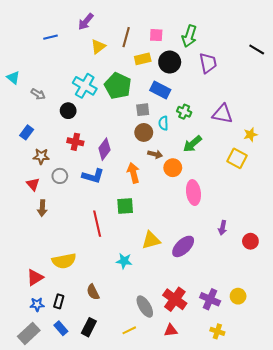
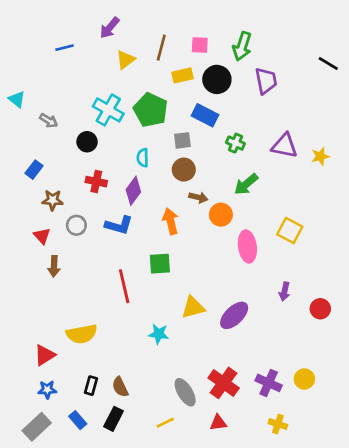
cyan semicircle: (163, 123) -> (143, 158), moved
yellow star: (250, 135) -> (320, 156), moved
yellow square: (237, 158) -> (290, 231), moved
brown semicircle: (93, 292) -> (120, 387), moved
black rectangle: (59, 301) -> (91, 386), moved

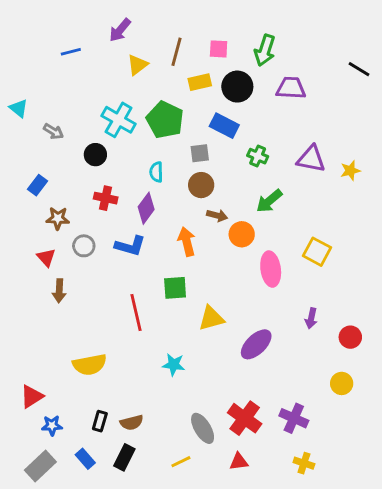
purple trapezoid: (266, 81) -> (291, 88), turned -76
yellow triangle: (193, 307) -> (211, 318), moved
red triangle: (45, 355) -> (32, 396), moved
yellow circle: (304, 379) -> (342, 383), moved
brown semicircle: (120, 387) -> (132, 423), turned -78

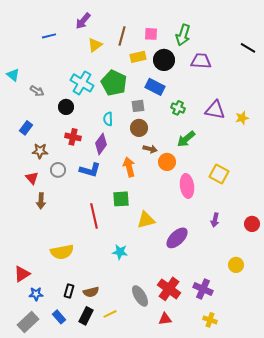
red circle: (350, 337) -> (252, 224), moved
yellow line: (181, 462) -> (110, 314), moved

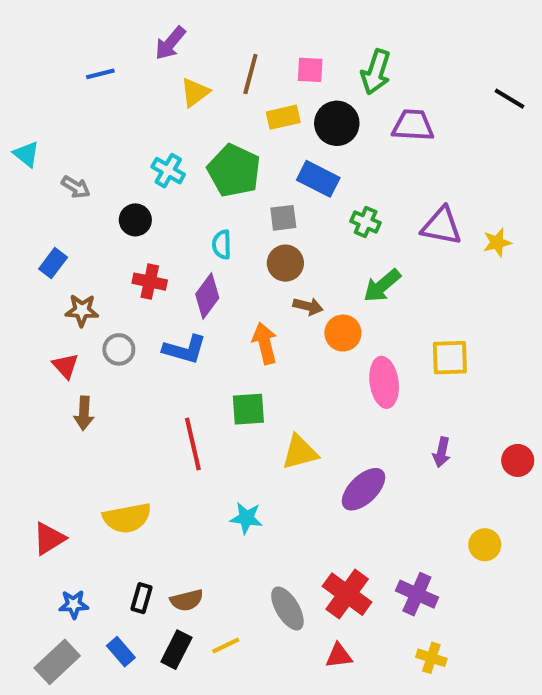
cyan cross: (82, 83) -> (168, 171), size x0.7
yellow square: (219, 174) -> (450, 358), turned -30
red triangle: (22, 274) -> (49, 539), moved

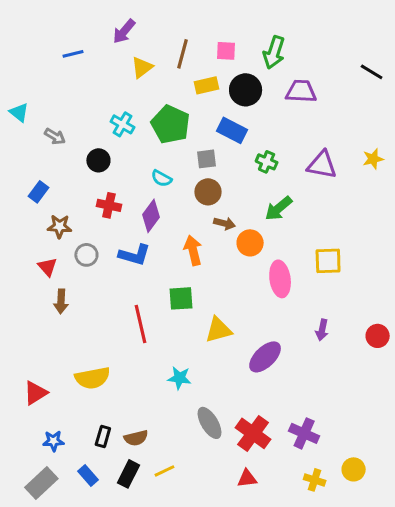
yellow star: (497, 243) -> (373, 159), moved
cyan semicircle: (222, 245) -> (161, 178), turned -60
yellow circle: (485, 545) -> (354, 469), moved
gray ellipse: (287, 608) -> (210, 423), moved

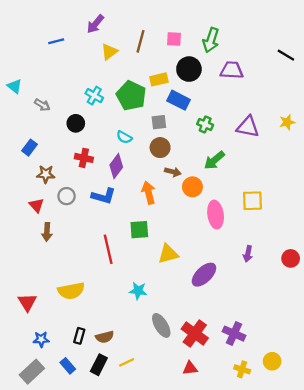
yellow rectangle: (207, 85) -> (159, 79), moved
red triangle: (35, 393) -> (27, 302), turned -30

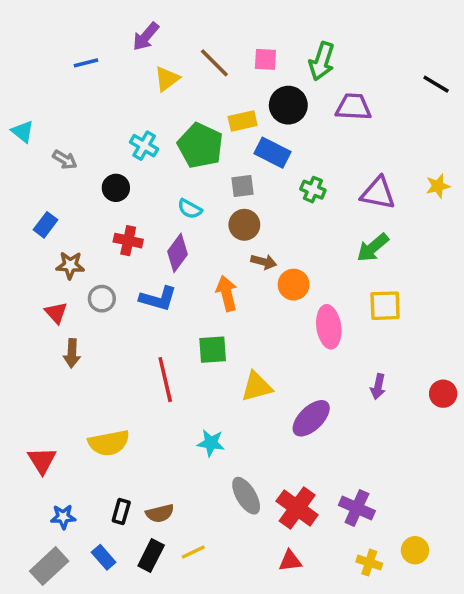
brown line: (140, 41) -> (214, 63), turned -60
green arrow: (214, 160) -> (373, 248), moved

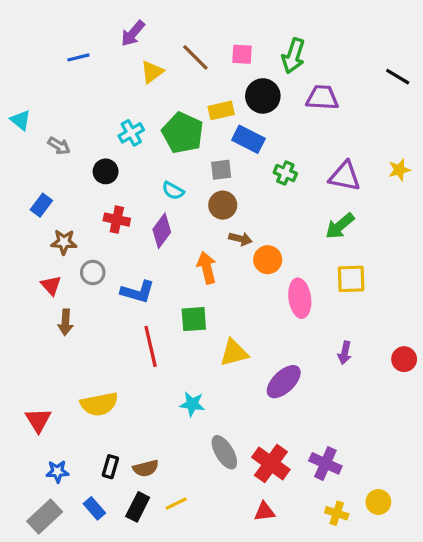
cyan cross: (144, 146) -> (131, 133), turned 30
blue L-shape: (158, 299) -> (138, 292), moved

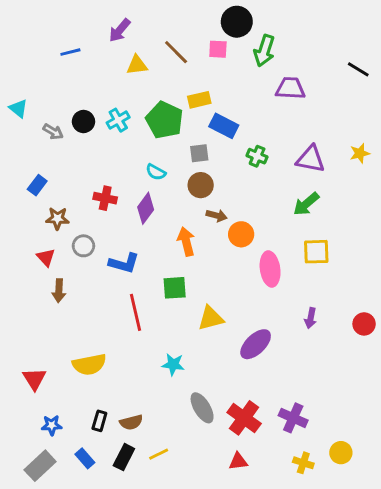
yellow triangle: (152, 72) -> (137, 65), turned 30
black circle: (263, 96) -> (237, 22), moved
black circle: (106, 171) -> (83, 121), moved

